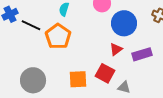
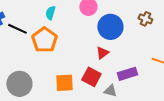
purple rectangle: (142, 54) -> (127, 74), moved

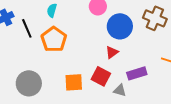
cyan semicircle: (50, 13) -> (52, 10), moved
brown cross: (145, 19) -> (155, 18), size x1.6
black line: (17, 29) -> (27, 28), turned 42

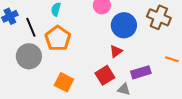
red square: (101, 76) -> (105, 75), turned 30
orange square: (74, 82) -> (64, 82), moved, turned 30
gray circle: (29, 83) -> (29, 56), moved

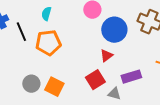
orange pentagon: (58, 38) -> (48, 43), turned 30
gray circle: (29, 56) -> (31, 84), moved, size x0.7

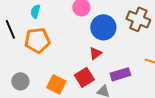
orange square: (54, 87) -> (56, 84), moved

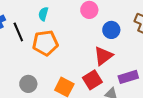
blue circle: (103, 27) -> (111, 30), size x0.7
red triangle: (95, 53) -> (103, 56), size x1.5

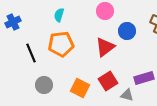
black line: (18, 32) -> (31, 53), moved
red triangle: (103, 56) -> (105, 47), moved

